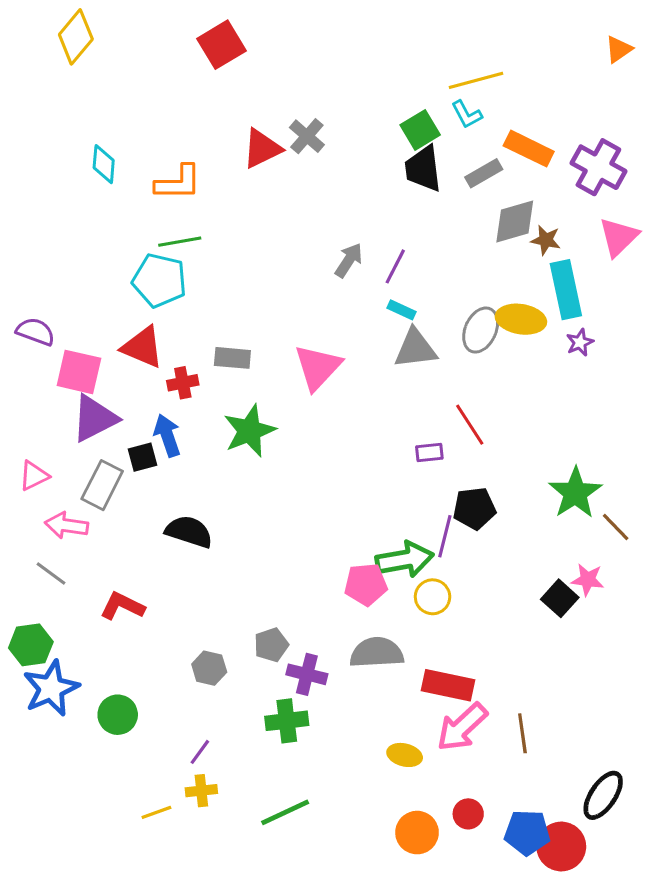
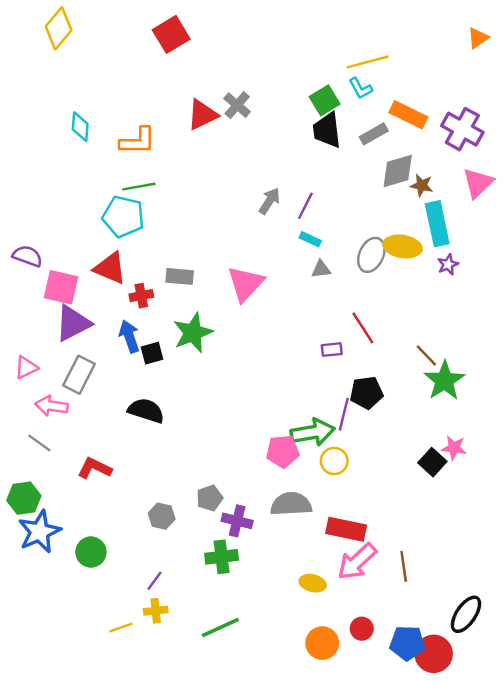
gray triangle: (415, 349) -> (321, 269), size x0.6
black square: (142, 457) -> (152, 353), moved
brown line: (616, 527) -> (426, 356), moved

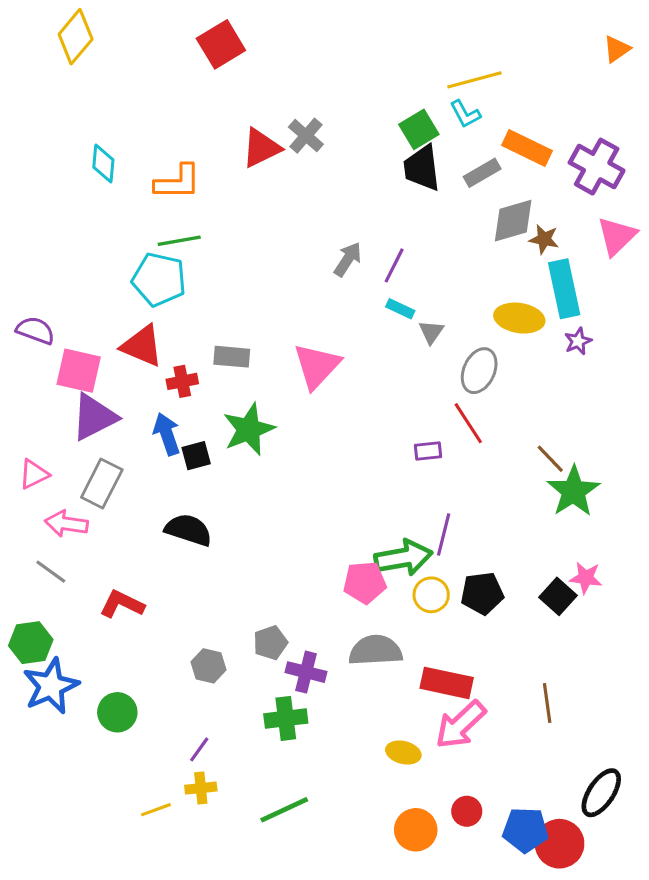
gray ellipse: (371, 255) -> (479, 371), moved
gray triangle: (321, 269) -> (431, 332), moved, turned -48
black pentagon: (367, 393) -> (482, 593), moved
brown line: (404, 566) -> (547, 703), moved

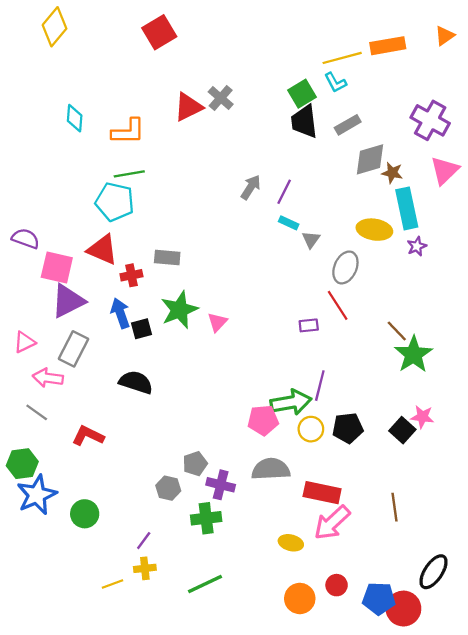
orange rectangle: (527, 148) -> (388, 46), moved, turned -36
pink triangle: (317, 366) -> (217, 322), moved, size x0.6
gray hexagon: (209, 666) -> (168, 488), moved

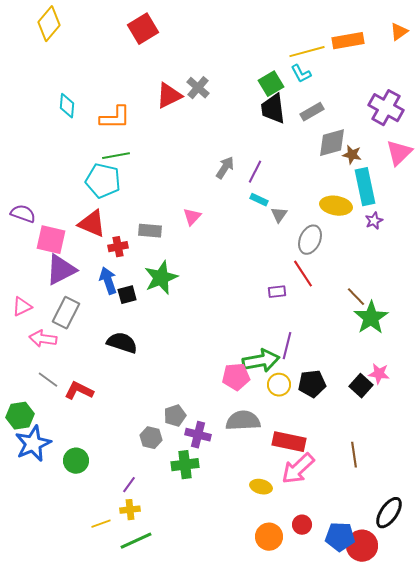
pink triangle: (217, 322) -> (192, 217), moved
gray line: (37, 412) -> (48, 380), moved
green line: (205, 584) -> (136, 541), moved

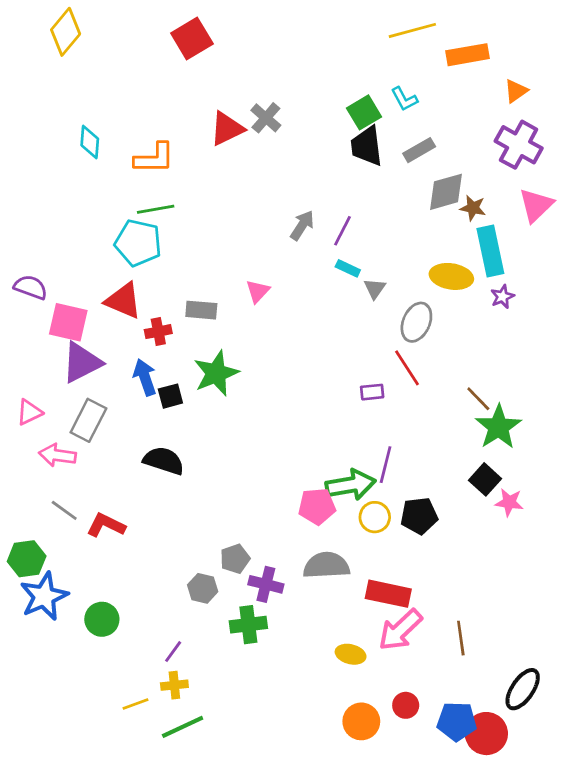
orange triangle: (399, 32) -> (516, 91), moved
yellow line: (307, 52) -> (412, 30), moved
black square: (361, 386) -> (485, 479), moved
brown line: (354, 455) -> (461, 638), moved

